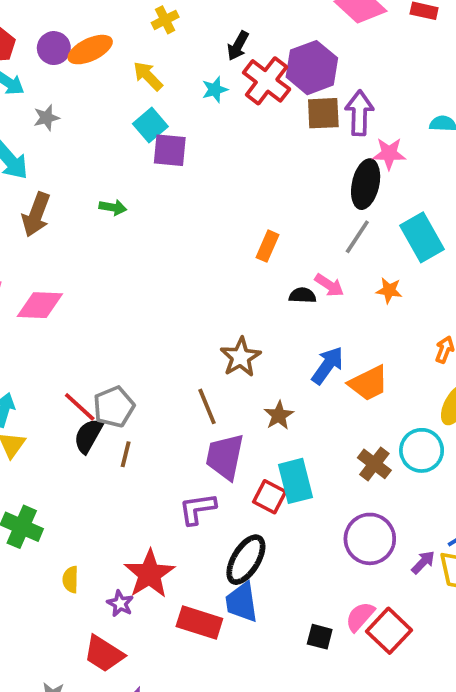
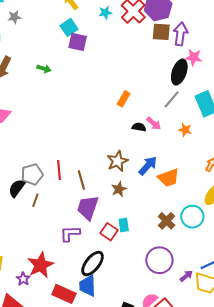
brown star: (241, 357) -> (118, 161), moved
red line: (80, 407) -> (59, 170), moved, turned 36
cyan rectangle: (295, 481) -> (124, 225), size x0.6

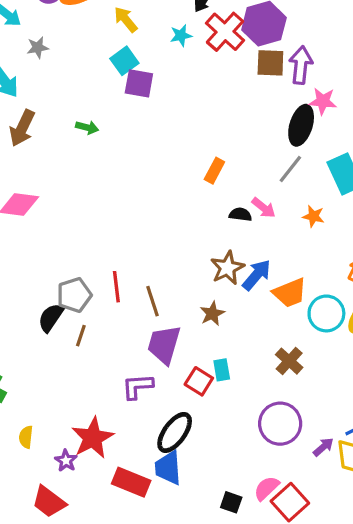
brown star: (118, 161) -> (227, 268), moved
cyan circle: (192, 217) -> (326, 313), moved

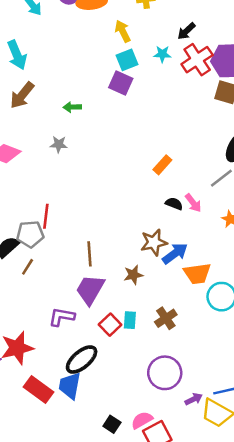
gray star: (38, 47) -> (59, 144), moved
cyan square: (124, 61) -> (127, 60), moved
green arrow: (87, 127) -> (72, 107), turned 150
red line: (116, 287) -> (46, 216), moved
brown cross: (289, 361) -> (166, 318), moved

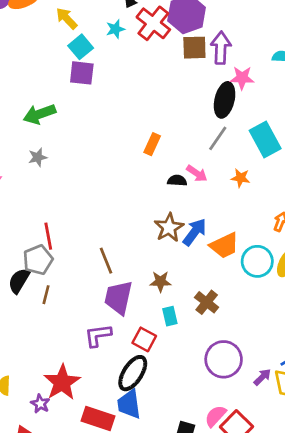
green arrow: (72, 107) -> (39, 114), size x1.6
brown star: (133, 275) -> (160, 282), moved, turned 30
red square: (110, 325) -> (144, 339), moved

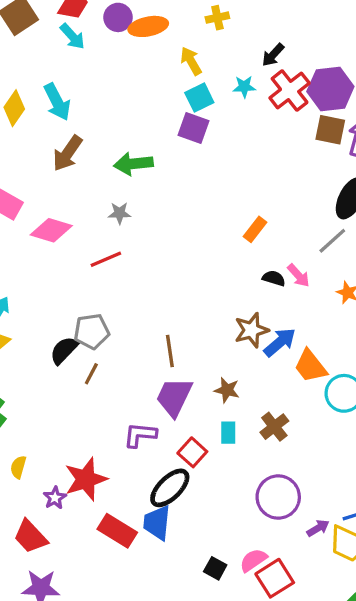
red line: (48, 236) -> (106, 259), moved, turned 64
orange trapezoid: (224, 246) -> (310, 366), turned 64

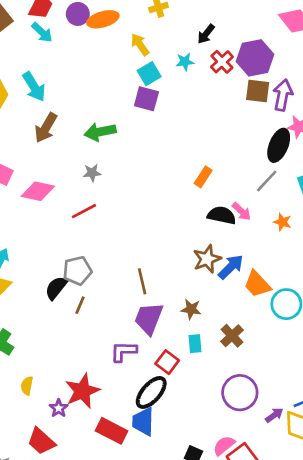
red cross: (290, 90) -> (222, 62), size x0.7
black semicircle: (274, 278) -> (222, 215), size x1.5

